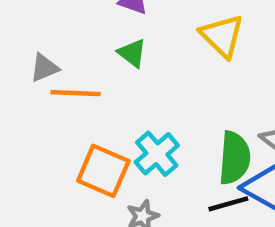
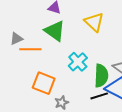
green triangle: (132, 53) -> (55, 31), size x1.6
cyan cross: (157, 154) -> (78, 62), moved

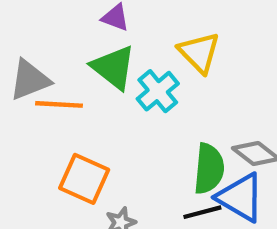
gray triangle: (16, 39) -> (30, 80), size x1.5
cyan cross: (78, 62) -> (158, 91), moved

